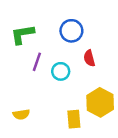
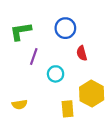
cyan circle: (61, 71) -> (56, 74), moved

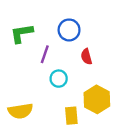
purple line: (34, 56) -> (45, 54), moved
yellow semicircle: (20, 104) -> (20, 111), size x1.5

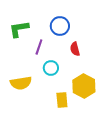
yellow semicircle: (20, 111) -> (21, 83), moved

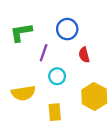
yellow rectangle: (62, 100) -> (55, 112), moved

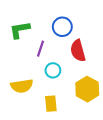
red semicircle: (84, 55) -> (78, 51), size x1.5

